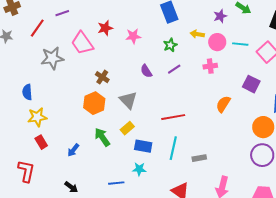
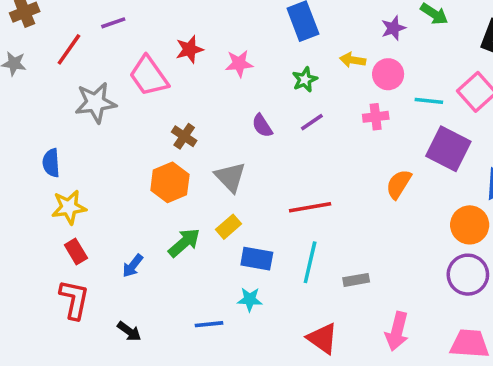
cyan line: (240, 44) -> (429, 101), moved
purple square: (251, 84) -> (448, 149), size x1.4
green arrow: (102, 137) -> (184, 243), turned 84
red L-shape: (26, 171) -> (74, 299), moved

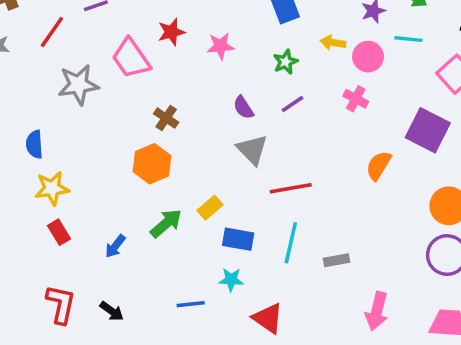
cyan line: (429, 101) -> (408, 39), moved
pink cross: (376, 117) -> (356, 99), turned 35
gray triangle: (230, 177) -> (252, 150), moved
red L-shape: (74, 299) -> (61, 304), moved
red triangle: (322, 338) -> (268, 318), moved

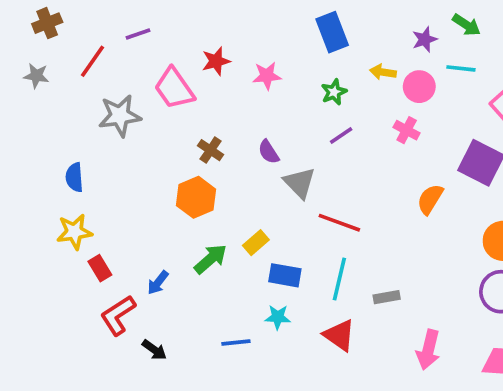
purple semicircle: (243, 108) -> (269, 152), moved
yellow star: (52, 188) -> (74, 232), moved
red line: (291, 188) -> (339, 223), turned 30
red L-shape: (61, 304) -> (118, 315), moved, turned -135
red triangle: (268, 318) -> (339, 335), moved

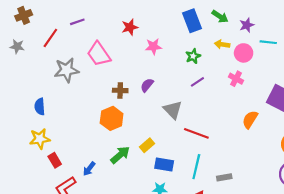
green arrow: (466, 25) -> (220, 16), moved
red star: (216, 61) -> (130, 27), moved
brown cross: (211, 150) -> (120, 90), turned -32
purple semicircle: (269, 152) -> (147, 85), moved, turned 72

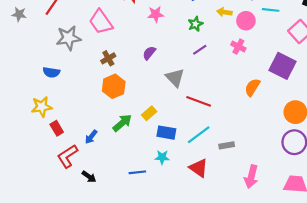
brown cross: (120, 90) -> (108, 58), moved, turned -32
blue semicircle: (40, 107) -> (51, 72), moved, turned -77
cyan line: (196, 167) -> (199, 135), turned 40

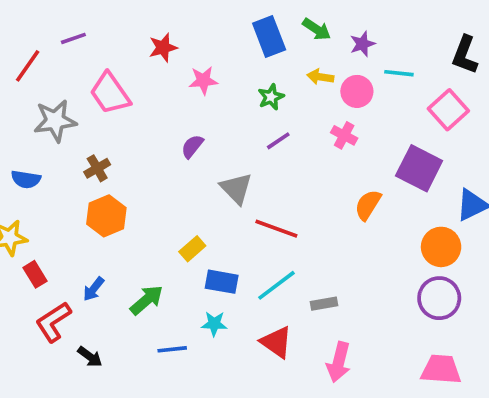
brown cross: (108, 58) -> (97, 168), moved
orange hexagon: (114, 86) -> (106, 216), moved
green arrow: (122, 123) -> (147, 300), moved
pink arrow: (251, 177) -> (339, 362), moved

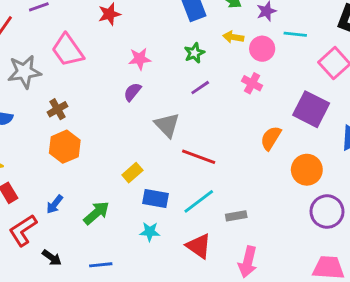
pink star: (203, 80) -> (140, 59), moved
orange circle: (441, 247) -> (307, 170), moved
blue line: (172, 349) -> (101, 265), moved

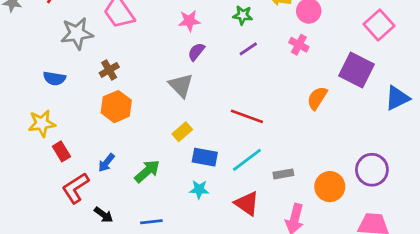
green star: (194, 53) -> (243, 15), turned 30
purple semicircle: (132, 92) -> (196, 52), moved
gray triangle: (167, 125) -> (181, 85), moved
orange circle: (307, 170) -> (330, 187), moved

